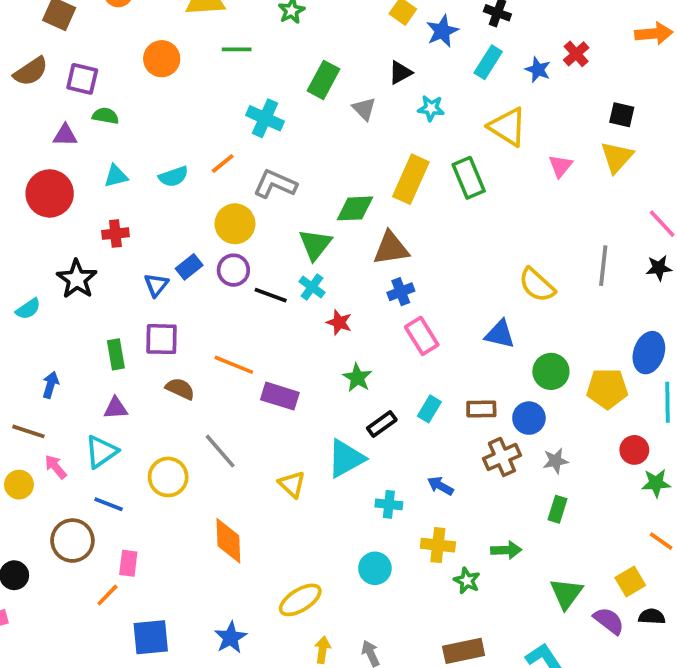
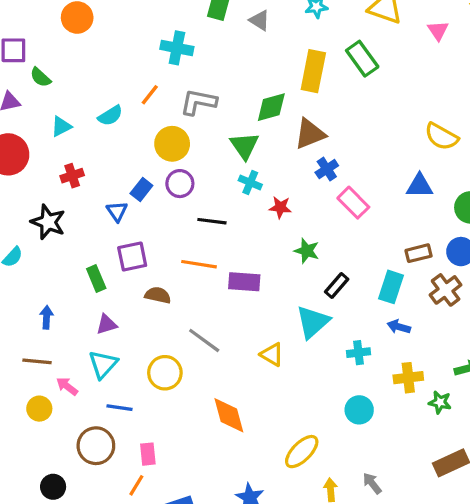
green semicircle: (105, 116) -> (40, 77), turned -135
black line: (271, 295) -> (212, 221), moved
cyan rectangle: (429, 409) -> (391, 287), moved, size x1.4

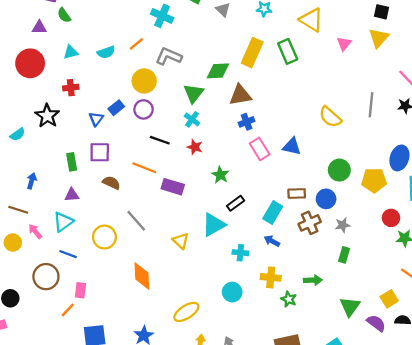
blue triangle: (420, 186) -> (292, 146), moved
red star: (280, 207) -> (195, 147), moved

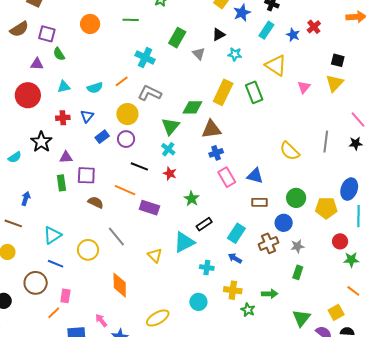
blue triangle: (96, 119) -> (87, 116), moved
brown rectangle: (297, 194) -> (259, 202), moved
purple triangle: (72, 195) -> (66, 157), moved
pink arrow: (35, 231) -> (101, 320), moved

